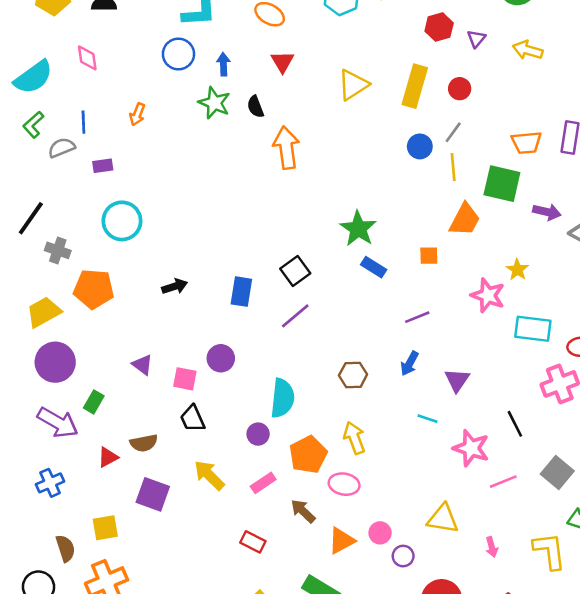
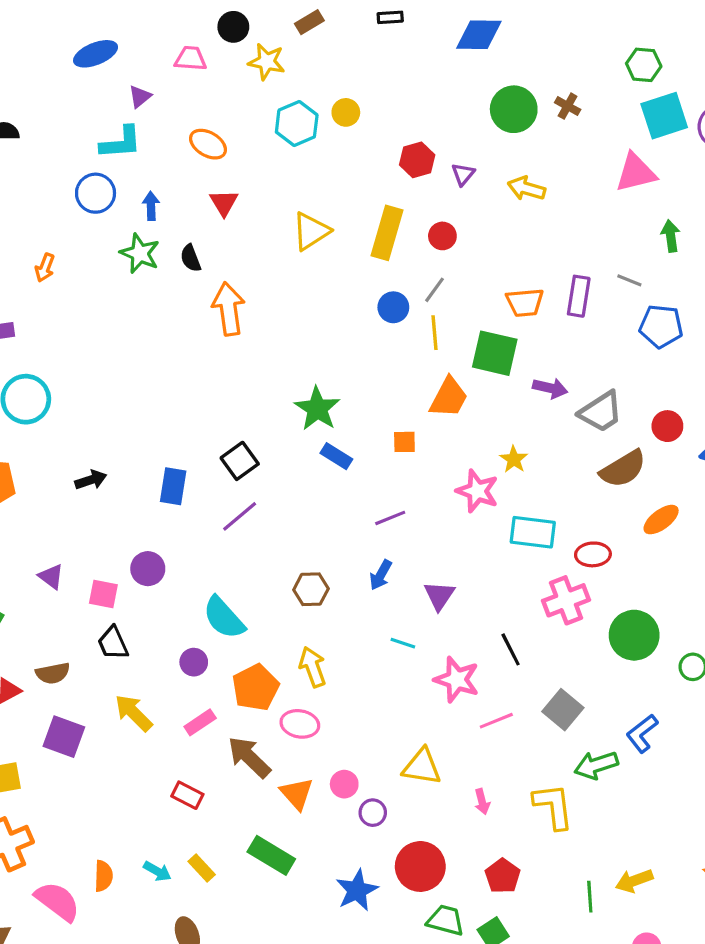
cyan semicircle: (282, 398) -> (224, 618), turned 132
brown arrow: (303, 511) -> (249, 757), size x1.4
orange triangle: (341, 541) -> (297, 794), turned -44

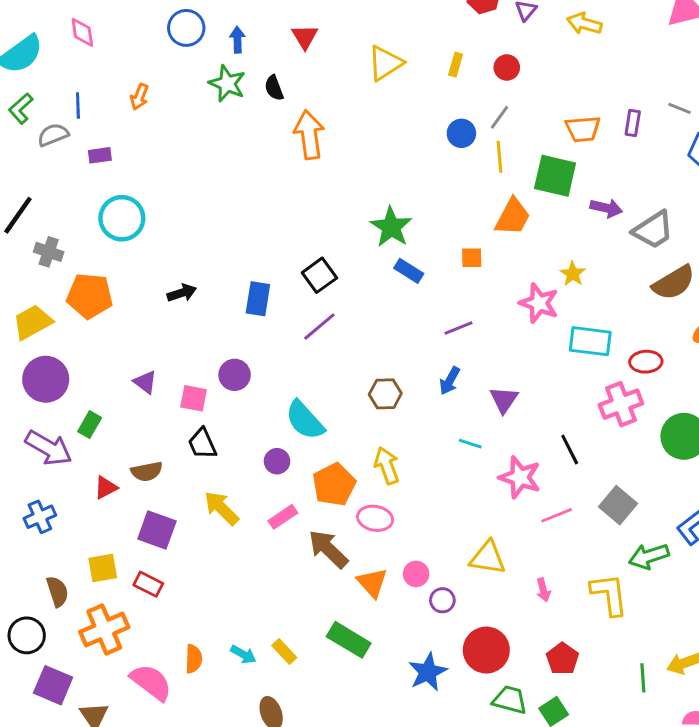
yellow rectangle: (387, 233) -> (456, 65), size x0.5
purple rectangle: (579, 296) -> (633, 123), size x0.7
red rectangle: (187, 795) -> (148, 584), moved

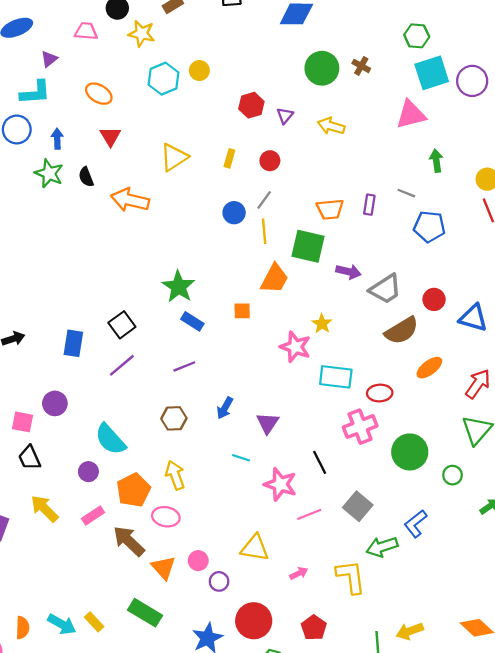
orange arrow: (309, 135) -> (130, 200), moved, turned -69
purple line: (458, 328) -> (184, 366), moved
pink arrow: (543, 590) -> (299, 573), turned -102
cyan arrow: (243, 654) -> (62, 624), size x1.4

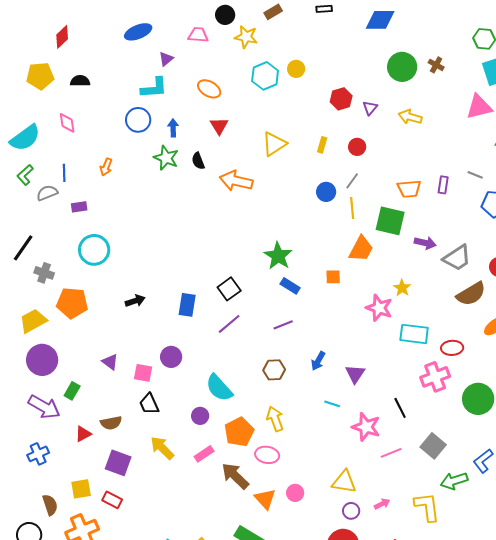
purple circle: (219, 581) -> (351, 511), moved

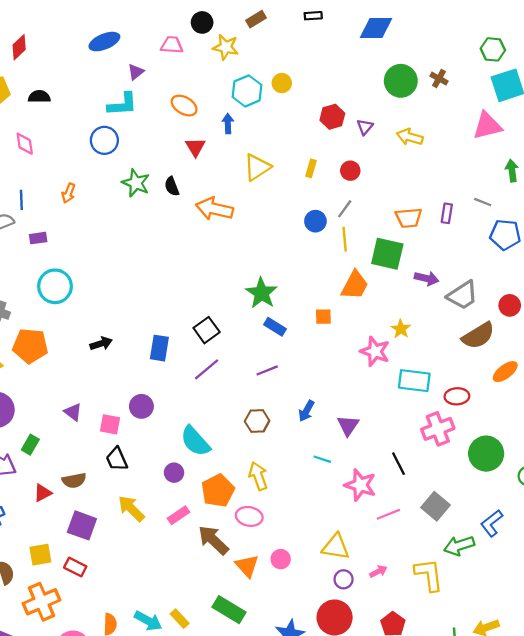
blue arrow: (173, 128) -> (228, 123), moved

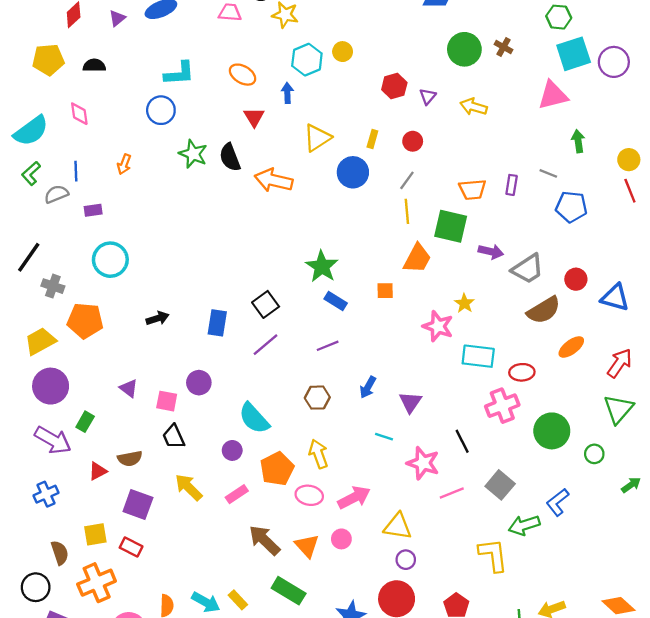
purple triangle: (136, 72) -> (117, 18), moved
black semicircle: (172, 186) -> (230, 157), size x1.4
blue circle: (315, 221) -> (353, 172), moved, size x1.4
brown arrow: (213, 540) -> (264, 540), moved
pink arrow: (378, 571) -> (354, 498), moved, size x1.8

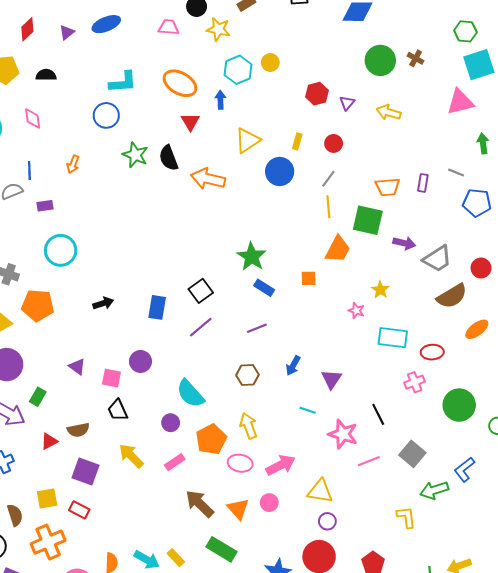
orange ellipse: (243, 75) -> (180, 83), size x1.4
pink star: (438, 326) -> (356, 311), size x0.6
pink cross: (502, 406) -> (415, 382), size x0.7
yellow L-shape: (493, 555) -> (406, 517), size x0.7

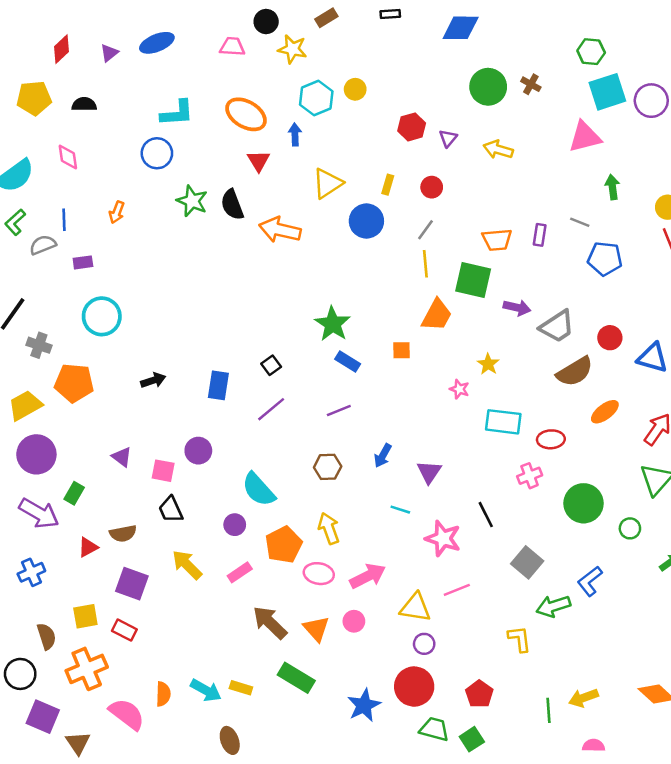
black square: (201, 291) -> (271, 365), size x0.7
pink line: (369, 461) -> (457, 590), moved
yellow rectangle: (176, 558) -> (241, 688), turned -30

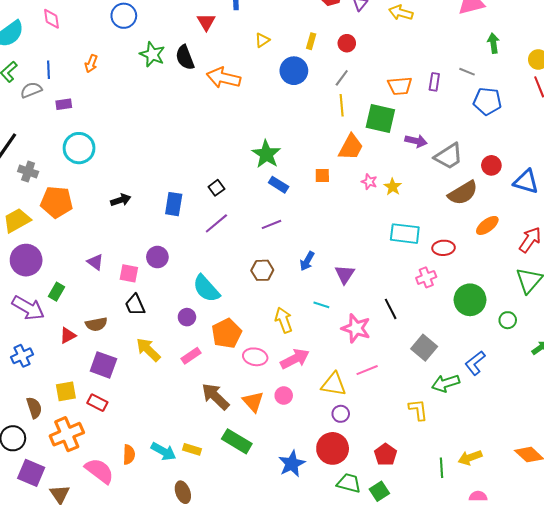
yellow triangle: (328, 183) -> (262, 40), size x0.6
pink star: (459, 389) -> (369, 182), moved
yellow arrow: (329, 528) -> (284, 320), moved

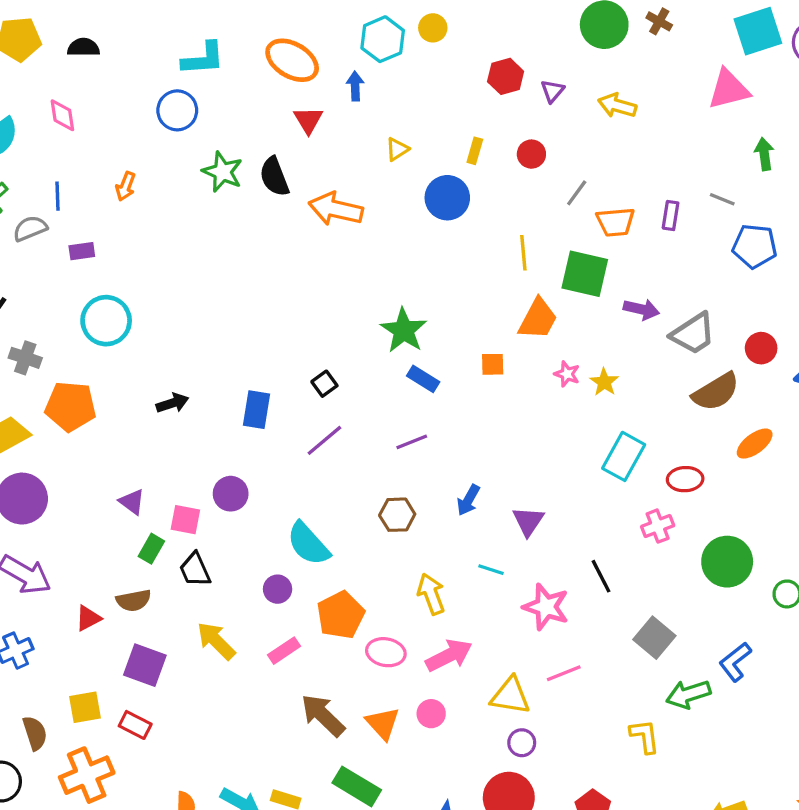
gray line: (342, 78) -> (577, 193), moved
cyan rectangle: (405, 234) -> (624, 456), turned -68
green rectangle: (57, 292) -> (151, 549), moved

